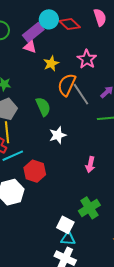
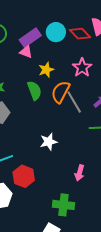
cyan circle: (49, 19) -> (56, 32), moved
red diamond: (70, 24) -> (80, 34), moved
green semicircle: (43, 107) -> (34, 90), moved
green cross: (89, 208) -> (63, 205), moved, turned 35

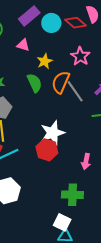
purple rectangle: (30, 38) -> (29, 16), moved
white star: (49, 142) -> (53, 133), size x1.4
red hexagon: (24, 176) -> (47, 150), moved

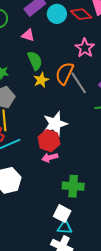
yellow star: (45, 61) -> (41, 80), moved
green semicircle: (35, 83) -> (35, 61), moved
pink arrow: (86, 161) -> (50, 158), moved, turned 63

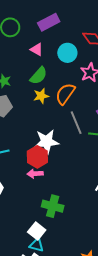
cyan circle: (57, 14) -> (67, 53), moved
green semicircle: (35, 61) -> (39, 76), turned 54
gray line: (79, 83) -> (76, 123), moved

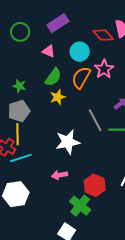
orange semicircle: (65, 94) -> (81, 78), moved
red hexagon: (37, 157) -> (95, 185), moved
green cross: (53, 206) -> (80, 206), turned 30

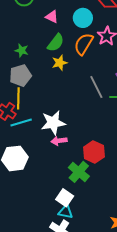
white star: (68, 142) -> (53, 123), moved

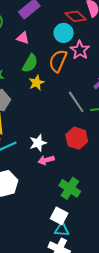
cyan circle: (83, 18) -> (64, 33), moved
white star: (53, 123) -> (38, 143), size x0.7
red hexagon: (94, 152) -> (77, 138), moved

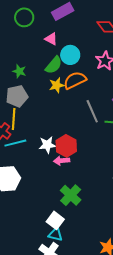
cyan circle: (64, 33) -> (70, 55), moved
orange semicircle: (58, 61) -> (75, 80), moved, turned 30
red hexagon: (77, 138) -> (66, 146), moved
pink arrow: (46, 160) -> (61, 161), moved

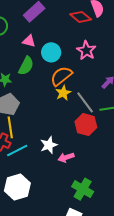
green semicircle: (54, 65) -> (26, 66), moved
yellow star: (57, 85) -> (63, 93), moved
red hexagon: (66, 146) -> (86, 125), moved

